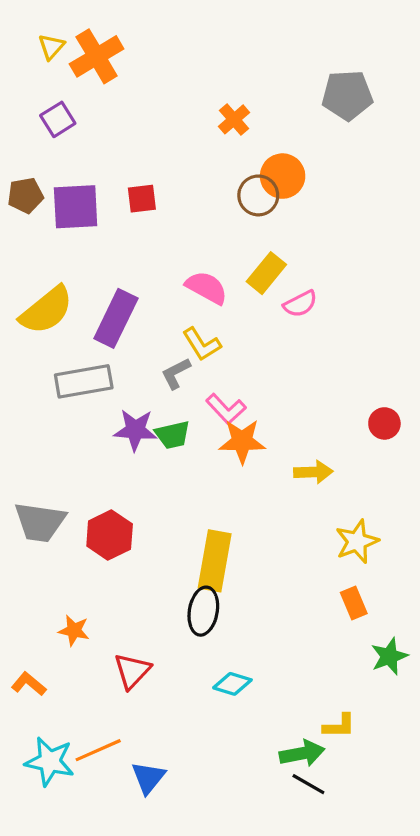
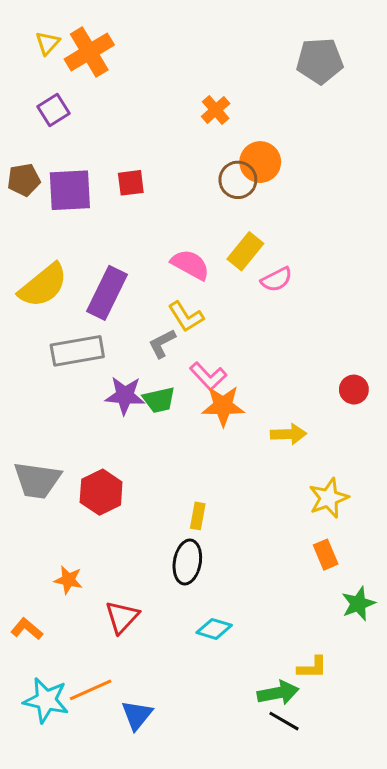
gray pentagon: (347, 95) -> (320, 61), moved
yellow rectangle: (215, 561) -> (198, 516), size x0.5

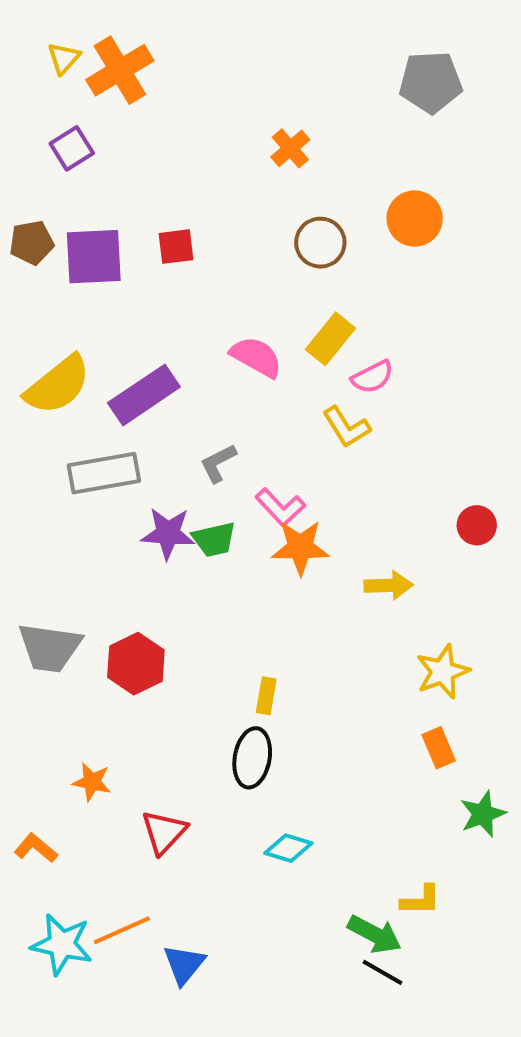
orange circle: (260, 162) -> (415, 219), moved
purple rectangle: (107, 293) -> (144, 395), turned 30
yellow L-shape: (186, 317) -> (346, 427), moved
green arrow: (278, 693) -> (374, 934), turned 39

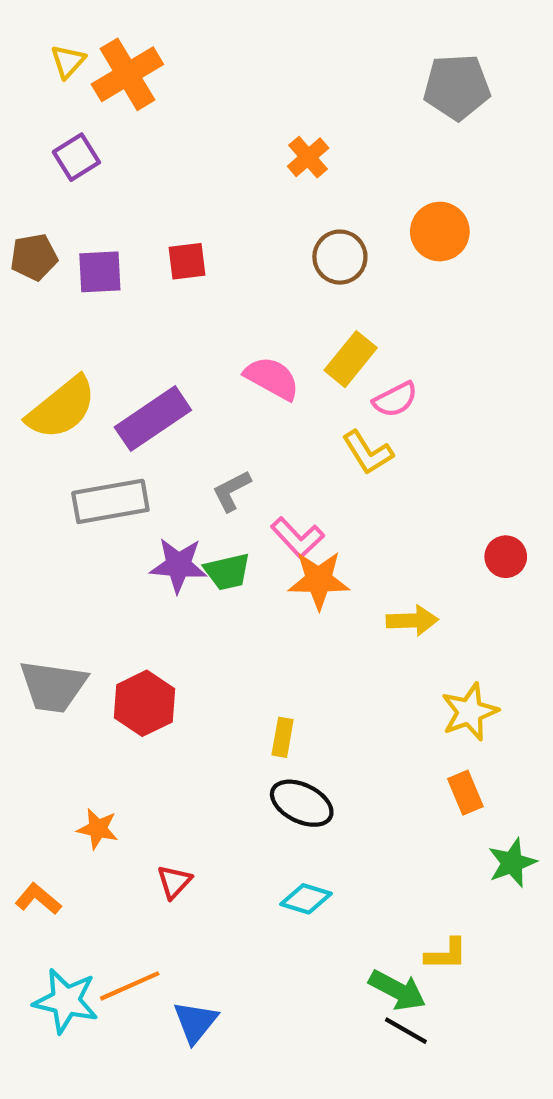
purple square: (94, 257) -> (100, 272), size x0.7
black ellipse: (252, 758) -> (302, 803), moved, turned -74
red triangle: (164, 832) -> (174, 882), size x0.7

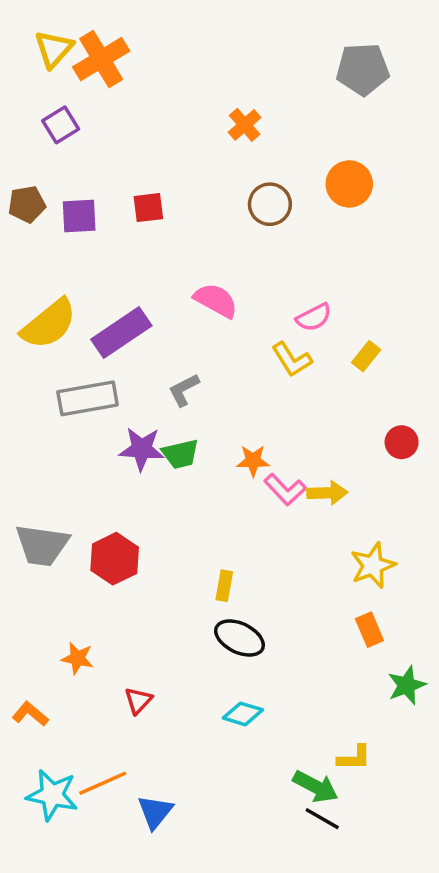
yellow triangle: (68, 62) -> (54, 49), size x1.4
yellow rectangle: (351, 359) -> (366, 356), moved, size x0.7
pink L-shape: (297, 538) -> (285, 489), moved
orange star: (319, 580) -> (253, 461), size x0.7

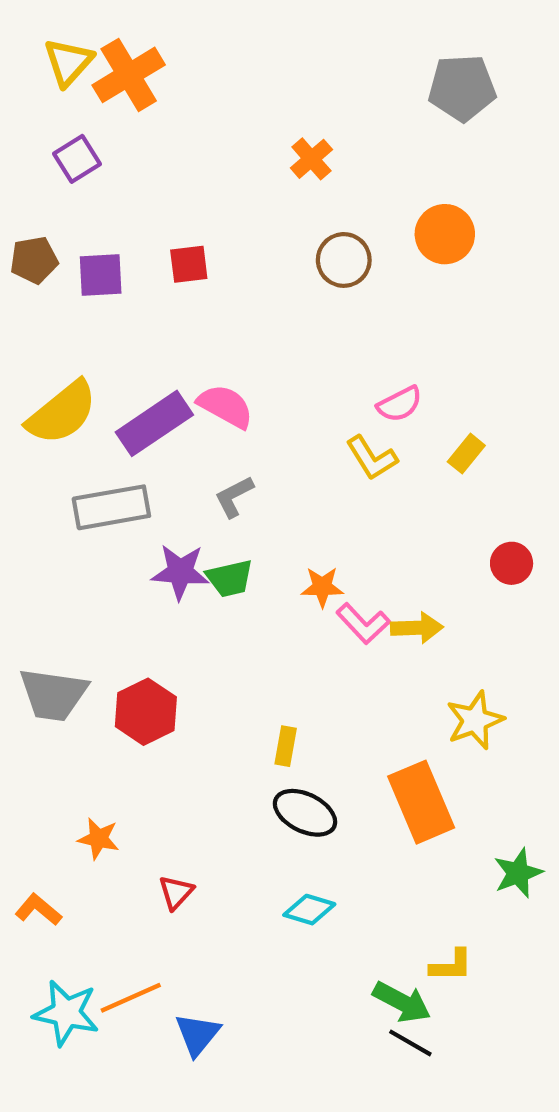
pink semicircle: (216, 300) -> (225, 406), moved
orange rectangle: (369, 630) -> (421, 802), moved, size x1.8

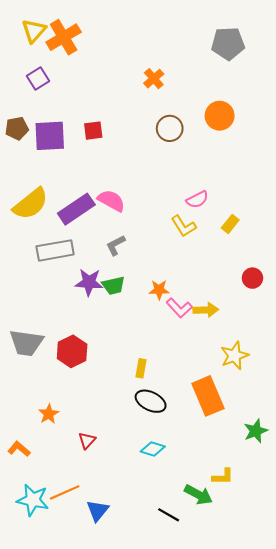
purple square: (101, 275) -> (50, 136), size x1.4
orange star: (99, 839) -> (49, 414), turned 30
black line: (410, 1043) -> (169, 515), moved

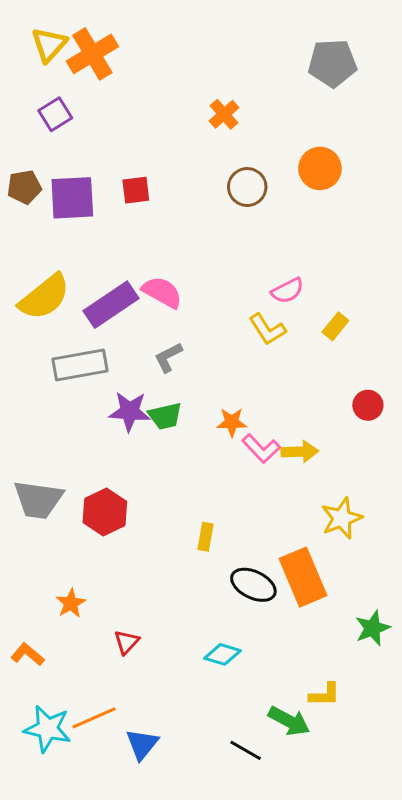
black ellipse: (151, 401) -> (253, 585), moved

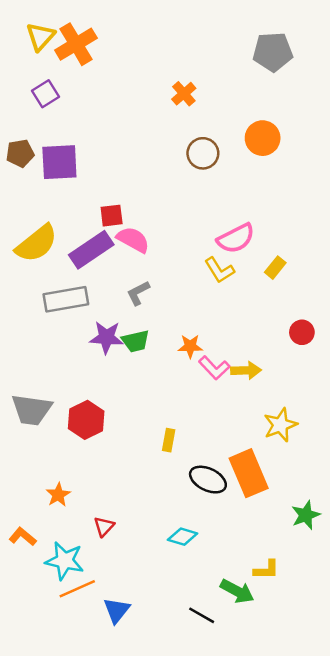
red square: (136, 190) -> (112, 216), moved
pink semicircle: (287, 291) -> (236, 238), size x1.4
cyan star: (48, 729) -> (65, 561), moved

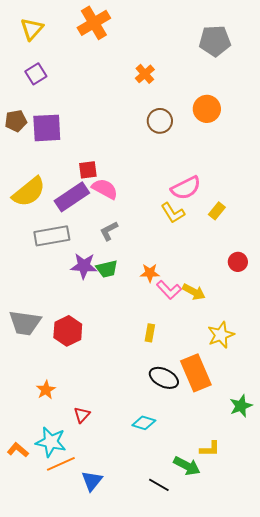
orange cross: (76, 44) -> (94, 23), moved
yellow arrow: (246, 370) -> (194, 292), turned 30
yellow rectangle: (169, 440) -> (150, 333), moved
orange L-shape: (23, 537) -> (18, 450), moved

